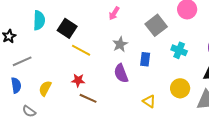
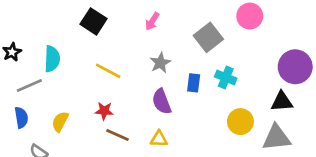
cyan semicircle: (39, 20) -> (52, 59), moved
black square: (67, 28) -> (93, 21), moved
cyan cross: (179, 50) -> (226, 77), moved
yellow triangle: (149, 101) -> (159, 139), moved, turned -32

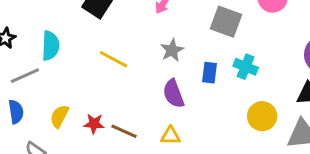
gray square: (208, 37) -> (226, 22), turned -32
red star: (104, 111) -> (94, 124), moved

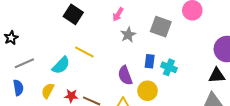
cyan semicircle: (50, 46) -> (61, 65), moved, turned 42
gray star: (172, 50) -> (128, 35), moved
cyan cross: (246, 67) -> (169, 67), moved
yellow circle: (262, 116) -> (148, 91), moved

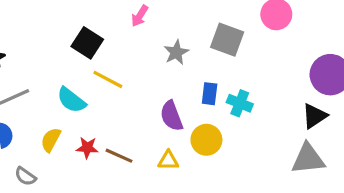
black square: (73, 14) -> (87, 43), moved
pink arrow: (118, 14) -> (140, 16), moved
cyan semicircle: (61, 65) -> (71, 100), turned 84
black triangle: (217, 75) -> (314, 116), turned -30

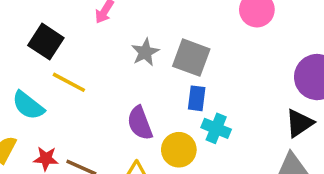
gray square: (227, 40) -> (191, 58), moved
blue rectangle: (210, 94) -> (197, 98), moved
cyan cross: (240, 103) -> (216, 128), moved

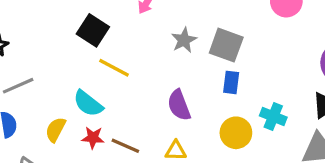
cyan semicircle: (28, 105) -> (88, 104), moved
cyan cross: (216, 128) -> (273, 117), moved
yellow circle: (179, 150) -> (236, 133), moved

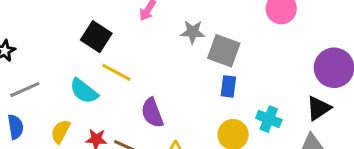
gray star: (184, 40) -> (193, 32), moved, turned 30
cyan semicircle: (88, 104) -> (84, 91), moved
purple semicircle: (179, 105) -> (152, 113), moved

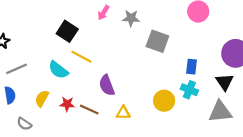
gray star: (193, 32) -> (131, 18), moved
blue rectangle: (228, 86) -> (192, 67), moved
black triangle: (319, 108) -> (225, 82), turned -30

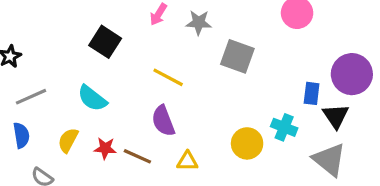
yellow line: (81, 57) -> (168, 77), moved
blue rectangle: (192, 67) -> (312, 93), moved
gray triangle: (220, 112) -> (329, 160), turned 45

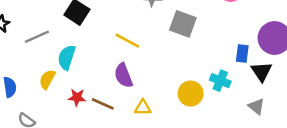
gray line: (31, 97) -> (37, 37), moved
cyan semicircle: (92, 98) -> (67, 57), turned 70
yellow semicircle: (68, 140) -> (47, 79), moved
gray triangle: (329, 160) -> (256, 106), size x0.6

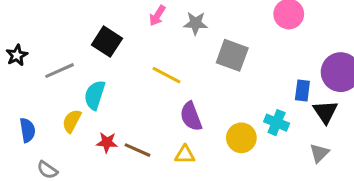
purple semicircle: (123, 75) -> (191, 116), moved
gray triangle: (256, 106) -> (319, 153), turned 36

